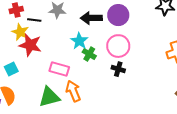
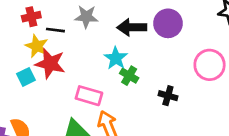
pink circle: (118, 46) -> (210, 65), moved
cyan square: (11, 69) -> (26, 77), moved

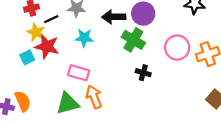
black line: (55, 30) -> (51, 19), turned -32
cyan star: (116, 58) -> (84, 38), moved, turned -30
green cross: (129, 76) -> (133, 40), moved, size x1.5

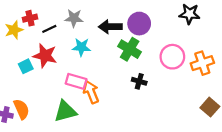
yellow star: (36, 32) -> (14, 30), moved, turned 30
orange arrow: (94, 97) -> (91, 92), moved

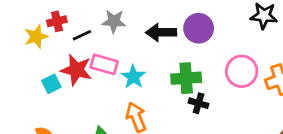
cyan star: (81, 47) -> (133, 77), moved, turned 30
green cross: (130, 49) -> (186, 78), moved, turned -35
pink rectangle: (76, 81) -> (104, 64), moved

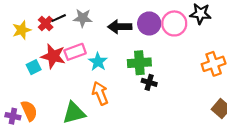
red cross: (57, 21) -> (46, 23), moved, turned -32
black line: (82, 35) -> (59, 18), moved
pink rectangle: (104, 64) -> (75, 52), turned -36
pink circle: (242, 71) -> (174, 23), moved

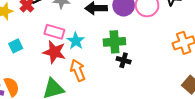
pink rectangle: (75, 52) -> (54, 32), turned 36
red star: (53, 56) -> (54, 52), moved

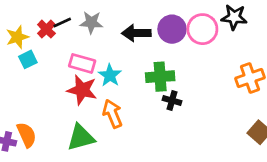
cyan square: (16, 46) -> (28, 59), moved

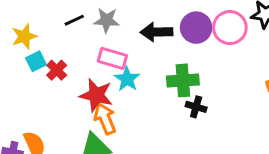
red cross: (46, 29) -> (57, 70), moved
pink rectangle: (82, 63) -> (112, 58), moved
orange arrow: (112, 114) -> (105, 119), moved

